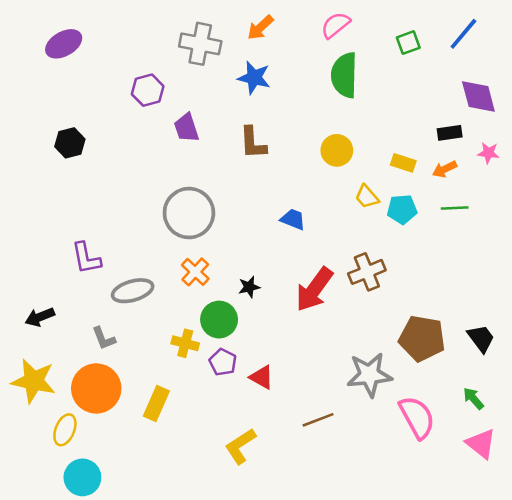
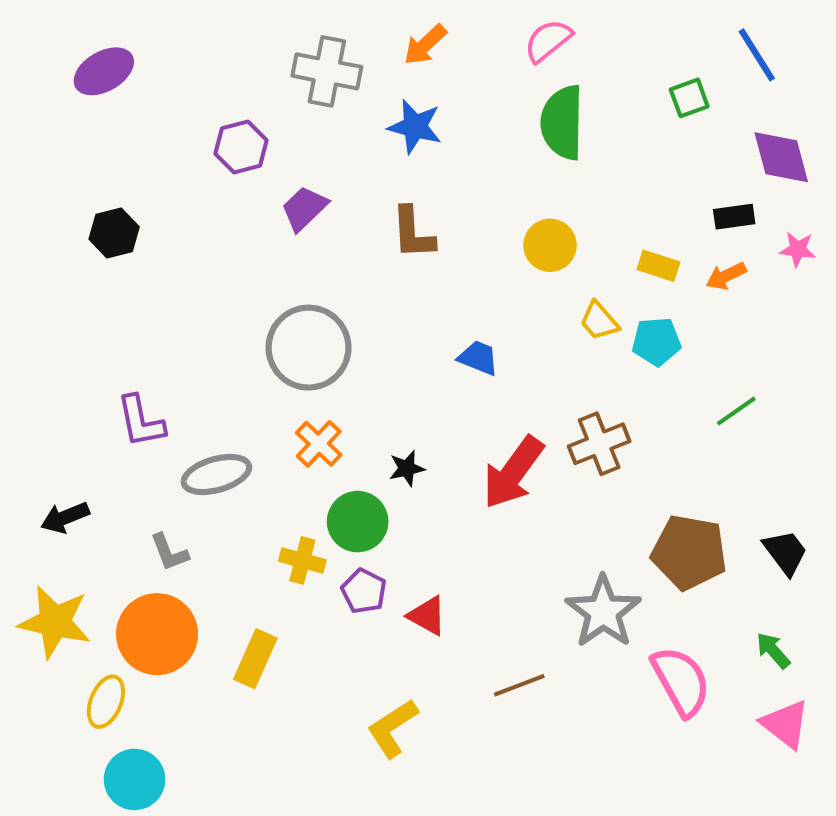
blue line: (463, 34) -> (757, 55), turned -72
green square: (408, 43) -> (689, 98), moved
purple trapezoid: (186, 128) -> (304, 208), turned 64
green line: (455, 208) -> (736, 411), moved, turned -32
gray star: (369, 375) -> (603, 612), turned -30

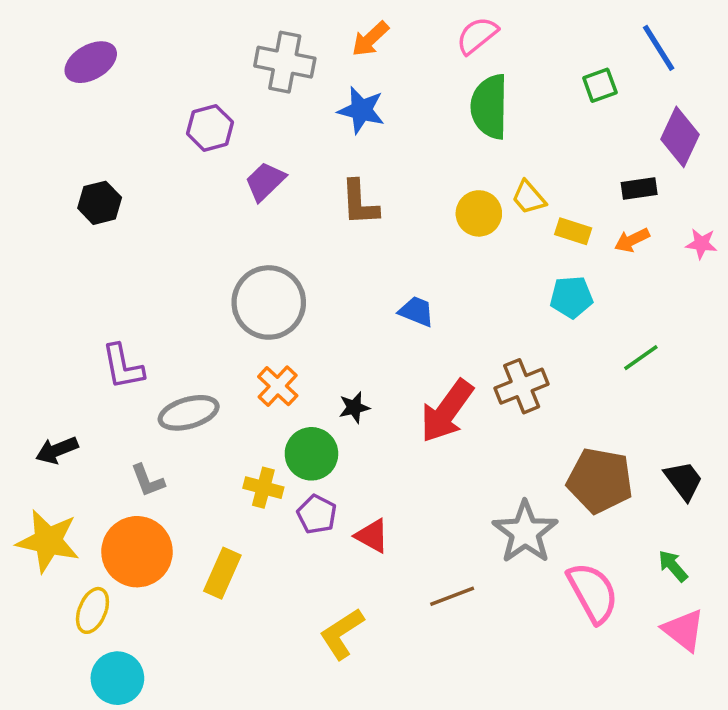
purple diamond: (781, 157) -> (680, 137), turned 40
pink star: (798, 249) -> (701, 244), moved
yellow trapezoid: (599, 321) -> (529, 197), moved

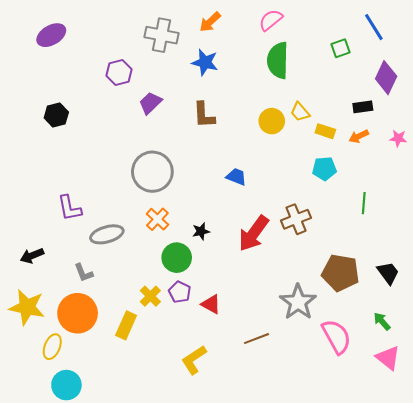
green line: (641, 358) -> (364, 203), turned -50
yellow cross: (263, 488) -> (150, 296), moved, turned 30

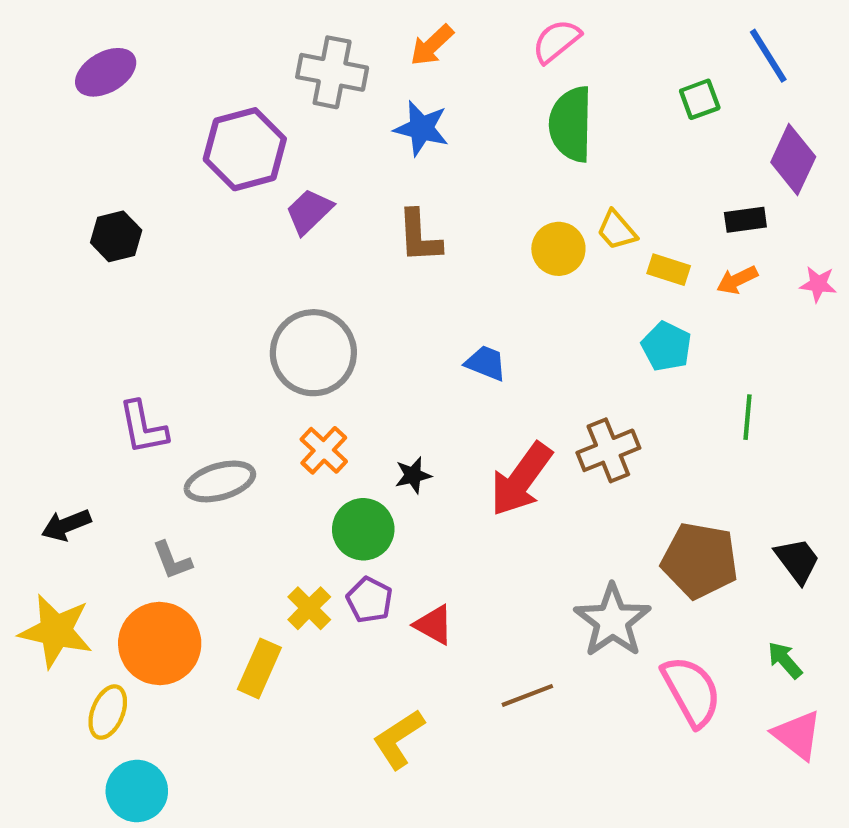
purple hexagon: (119, 73) -> (245, 149), size x1.5
cyan pentagon: (324, 169) -> (666, 346), turned 30

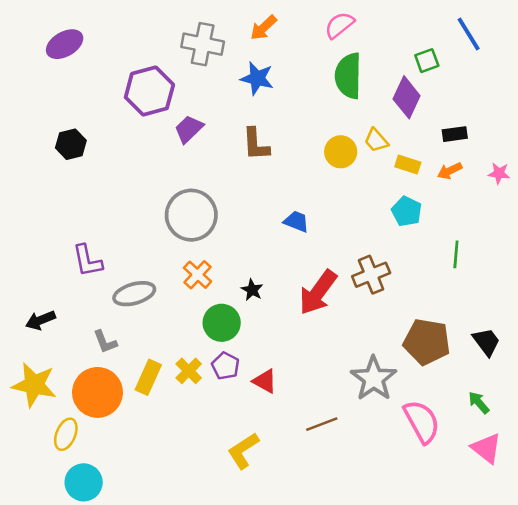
purple diamond: (793, 160) -> (407, 97), moved
black star: (413, 475) -> (252, 290), turned -30
yellow rectangle: (259, 668) -> (148, 377), moved

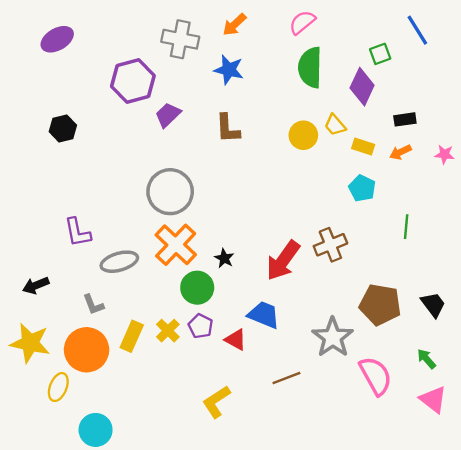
blue trapezoid: (296, 221) -> (264, 315), moved, size x1.4
orange cross: (198, 275) -> (176, 245), size x1.6
cyan circle: (84, 482) -> (96, 430), moved

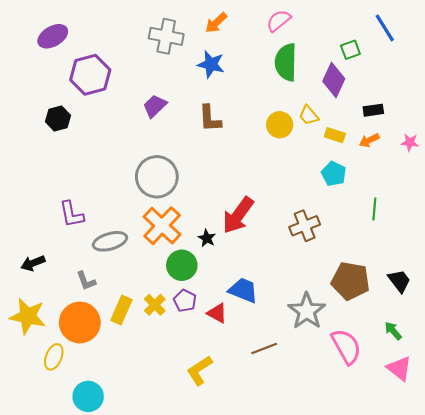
purple hexagon: (133, 81) -> (90, 75), moved
red arrow: (283, 261) -> (238, 215), moved

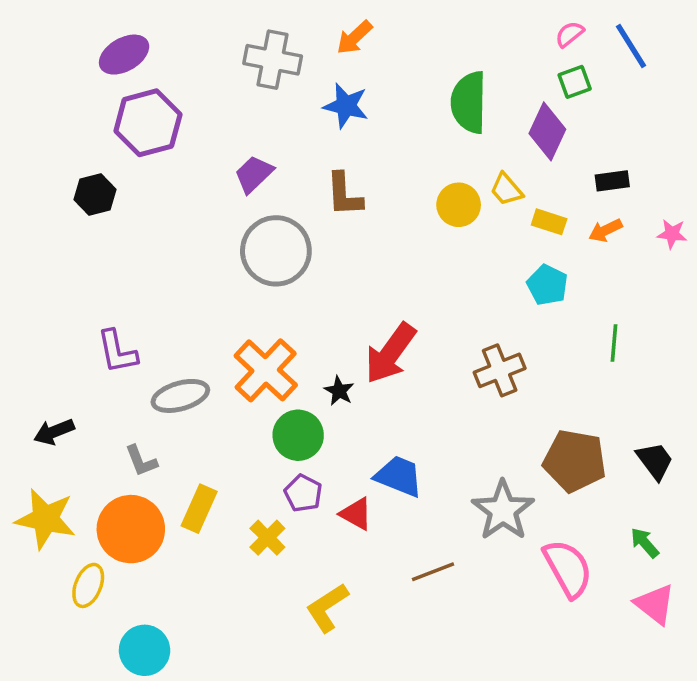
pink semicircle: (279, 21) -> (570, 34), moved, size x0.7
purple ellipse: (53, 36) -> (124, 55), moved
gray circle: (157, 177) -> (276, 251), moved
yellow cross: (155, 305) -> (267, 538), moved

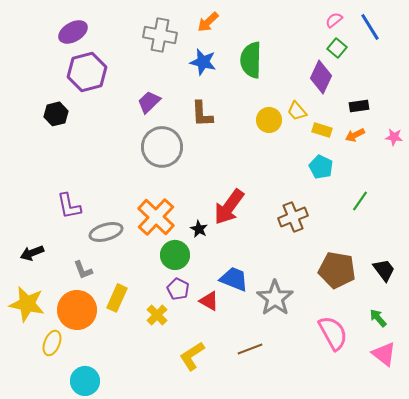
green square: (575, 82) -> (337, 48), turned -30
green semicircle: (469, 102) -> (251, 60), moved
green line: (614, 343) -> (360, 201), turned 30
gray star: (503, 510) -> (275, 298), moved
brown line: (433, 572) -> (250, 349), moved

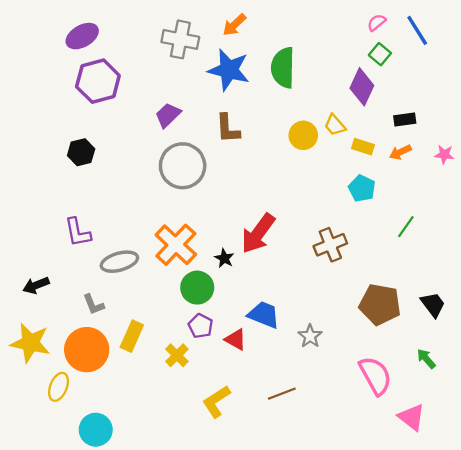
blue star: (203, 62) -> (229, 70), size x1.4
black hexagon: (56, 114) -> (81, 152), moved
gray star: (275, 298) -> (310, 336), size x0.6
pink triangle: (384, 354) -> (412, 417), moved

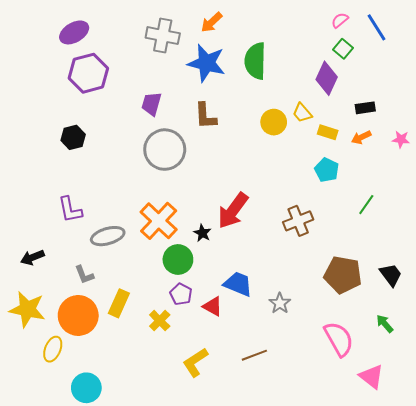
purple trapezoid: (168, 115) -> (151, 104), turned -30

